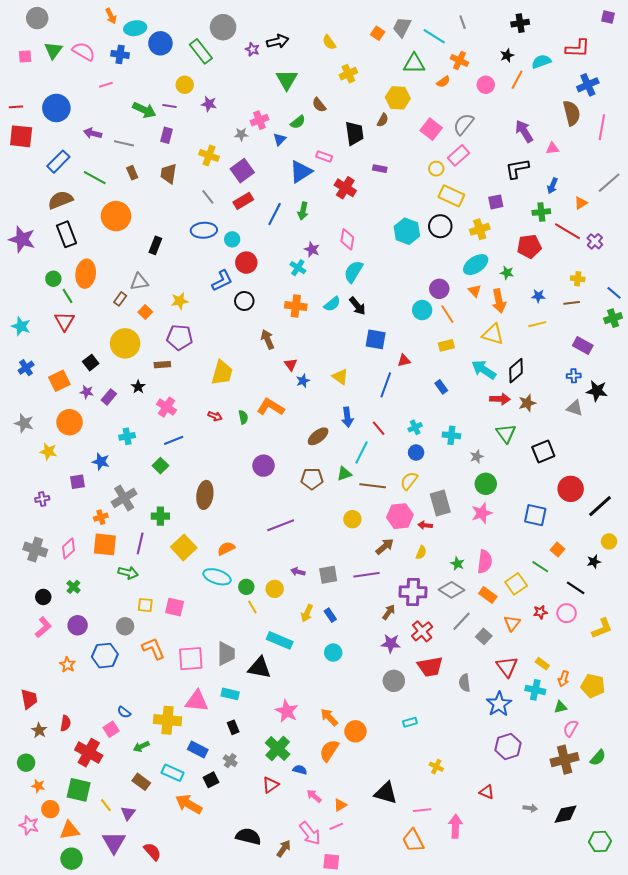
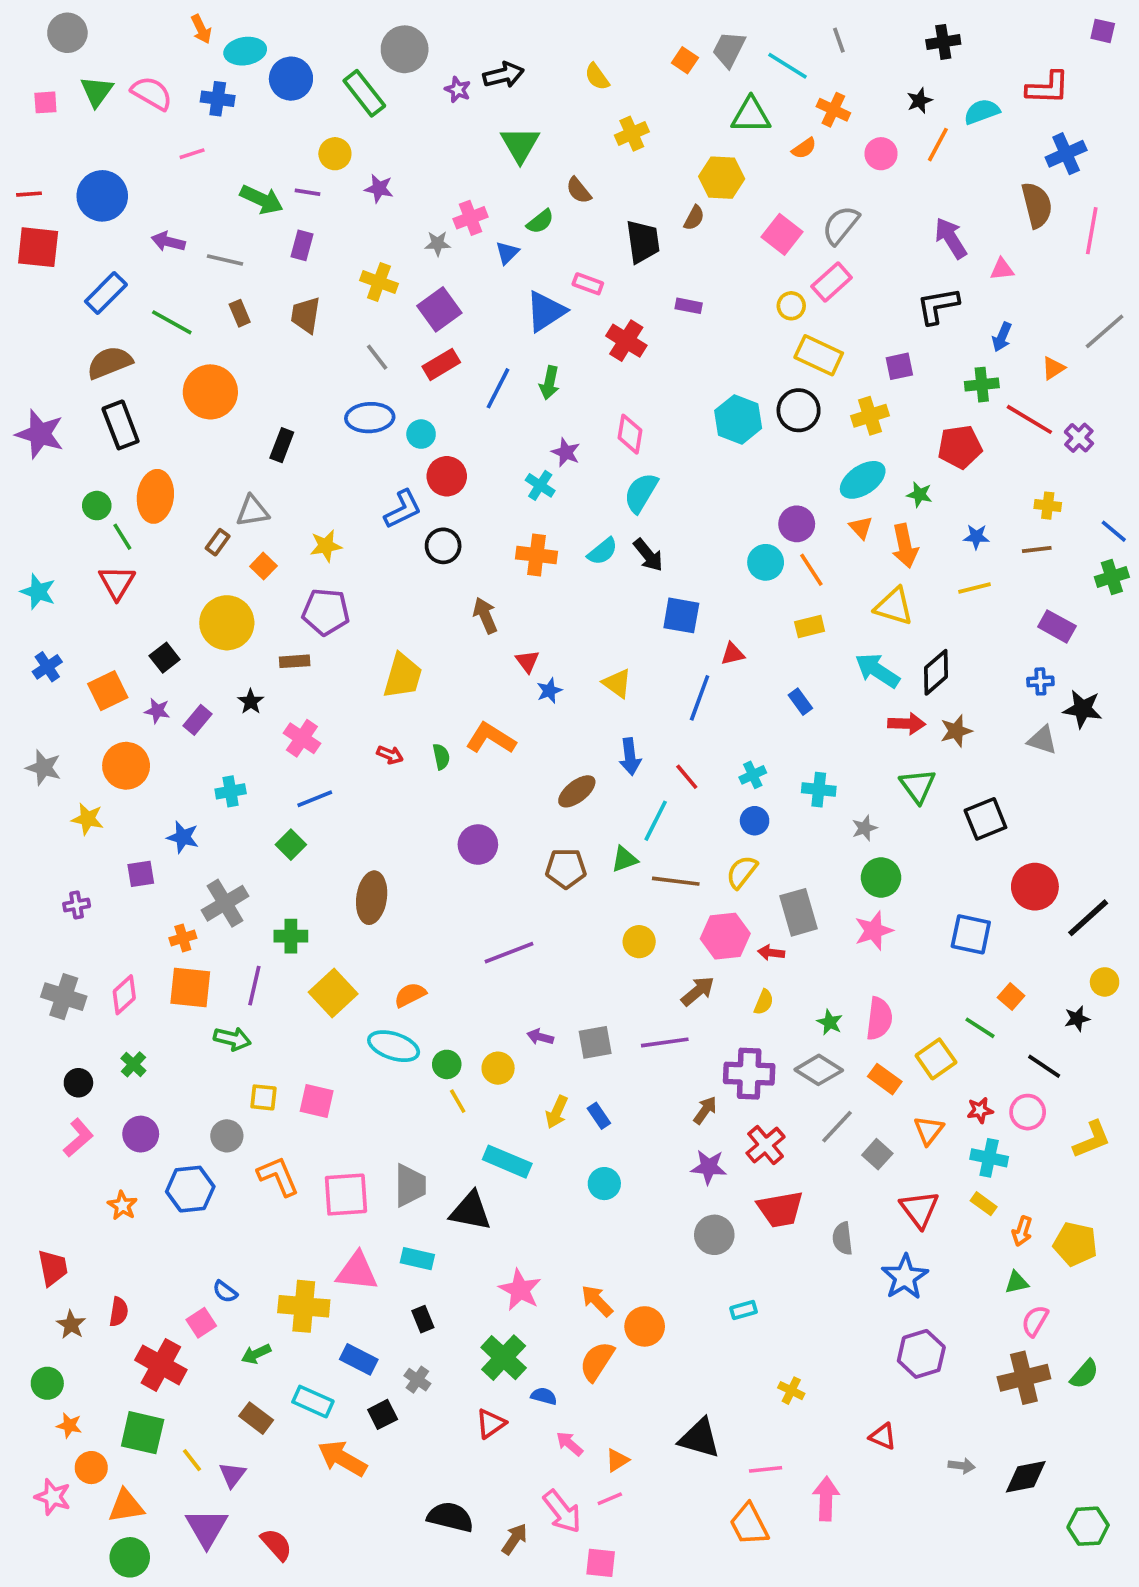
cyan cross: (535, 690) -> (989, 1158), moved

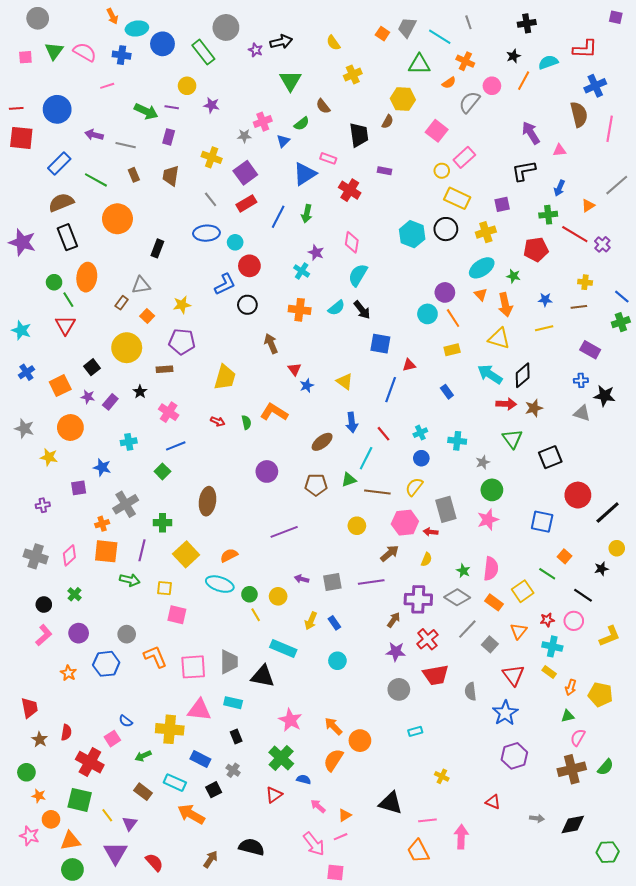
gray semicircle: (841, 225) -> (469, 102), moved
yellow square: (263, 1097) -> (165, 588), moved
brown arrow: (515, 1539) -> (211, 859), moved

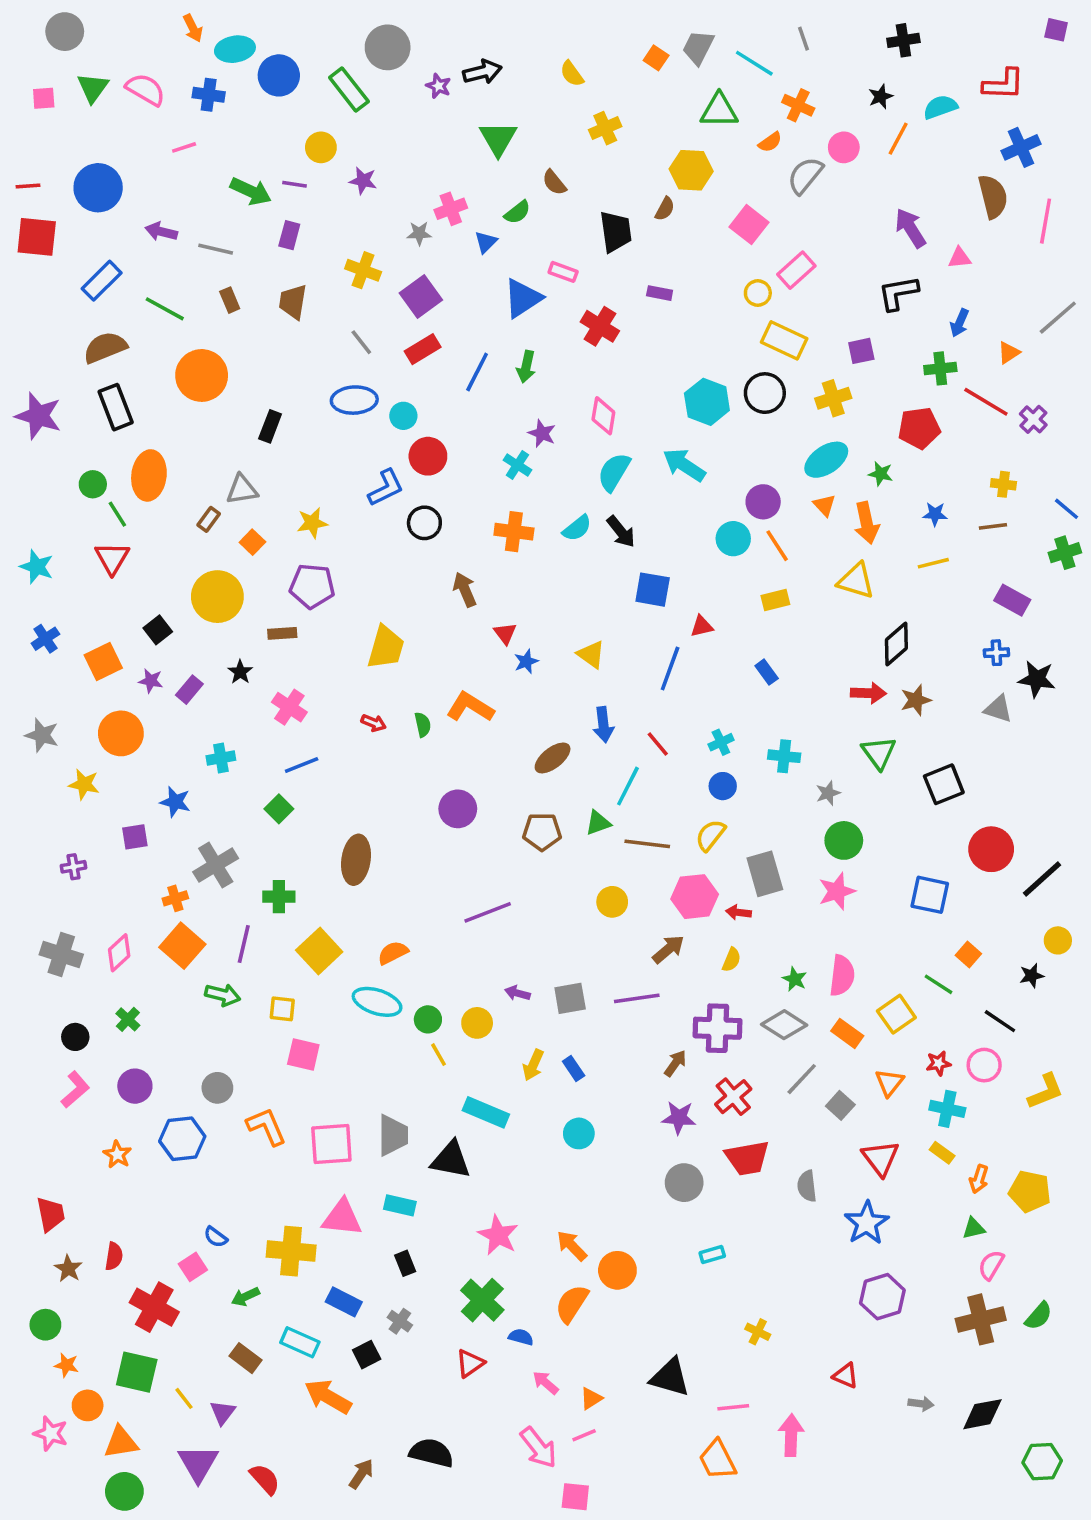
cyan arrow: (490, 374) -> (684, 465), moved
orange square: (106, 551) -> (182, 946), turned 35

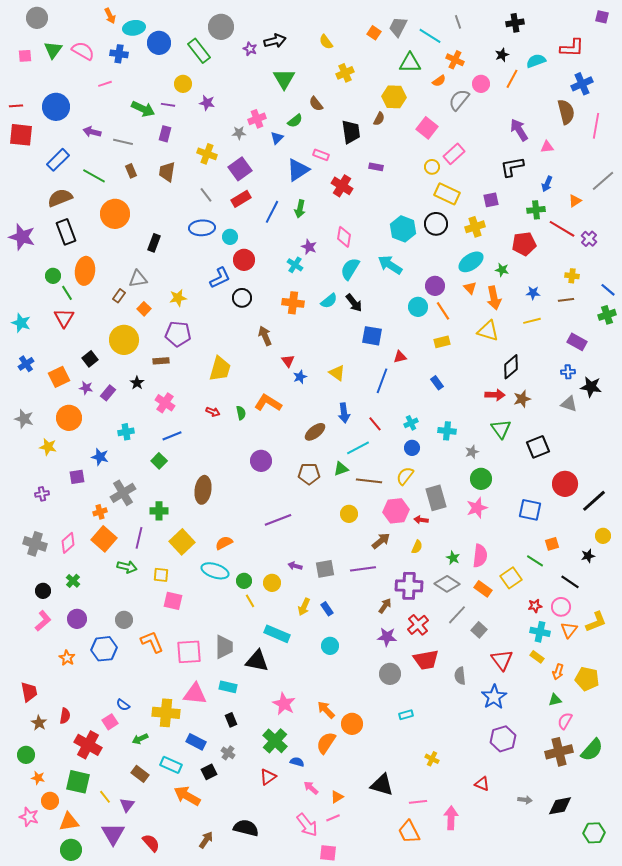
cyan line: (628, 786) -> (358, 448), turned 35
orange square: (968, 954) -> (552, 544), turned 32
orange triangle: (889, 1083) -> (569, 630), moved
green semicircle: (1039, 1316) -> (592, 750), size x1.4

